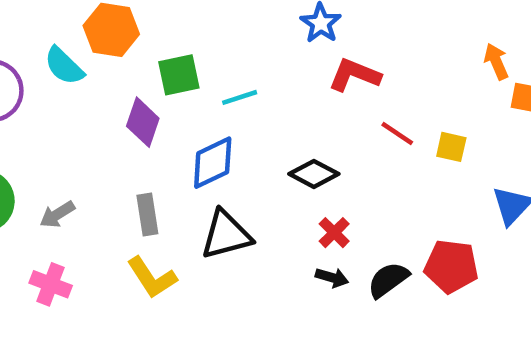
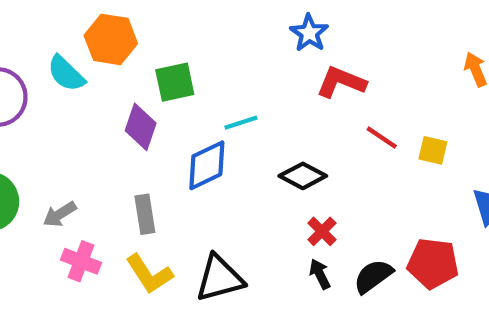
cyan line: (240, 97) -> (241, 123), moved
black triangle: (226, 235) -> (220, 278), moved
black arrow: (332, 278) -> (320, 274), turned -132
pink cross: (51, 284) -> (81, 261), moved

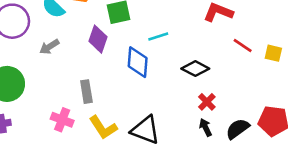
blue diamond: (207, 165) -> (138, 62), turned -60
gray arrow: (60, 214) -> (49, 47), moved
gray rectangle: (145, 214) -> (86, 92), moved
black triangle: (220, 278) -> (145, 130), turned 36

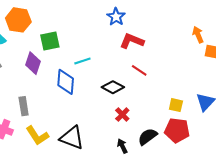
red line: (243, 45) -> (139, 70), moved
yellow square: (273, 53) -> (176, 105), moved
black arrow: (206, 127) -> (122, 146), moved

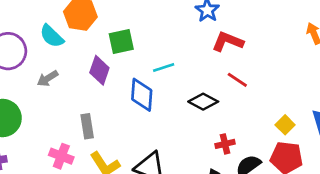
yellow square: (176, 105) -> (285, 125), turned 32
red cross: (122, 115) -> (225, 144), moved, turned 32

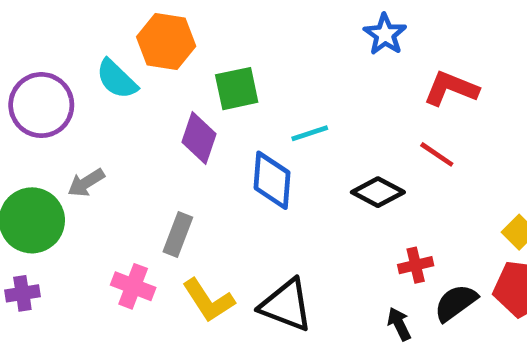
red L-shape: (228, 42) -> (451, 89), moved
gray arrow: (48, 78) -> (86, 183), moved
gray rectangle: (87, 126) -> (178, 235), turned 30

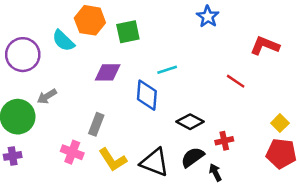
green square: (237, 89) -> (128, 32), moved
red L-shape: (451, 89) -> (265, 46), moved
purple diamond: (199, 138) -> (108, 72), turned 72
black diamond: (378, 192) -> (190, 122), moved
black semicircle: (456, 303) -> (193, 157), moved

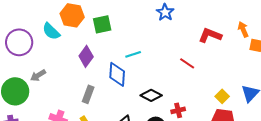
purple diamond: (108, 72) -> (86, 56), turned -55
gray rectangle: (96, 124) -> (88, 94), moved

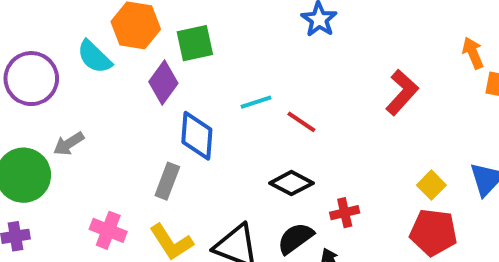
red L-shape: (210, 35) -> (402, 92), moved, turned 110
purple diamond: (86, 56) -> (163, 83), moved
red line: (187, 63) -> (301, 122), moved
blue diamond: (117, 74) -> (197, 136), moved

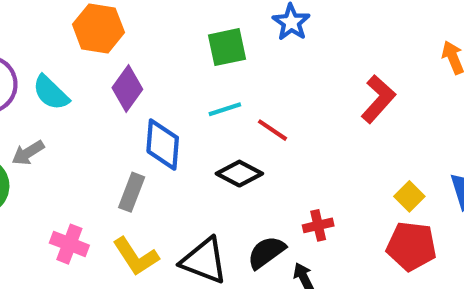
green square: (195, 43) -> (227, 47), moved
cyan semicircle: (94, 57) -> (51, 93), moved
black diamond: (291, 183) -> (239, 174), moved

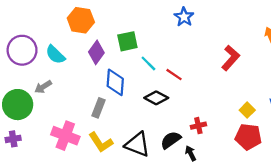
green square: (227, 47) -> (127, 41), moved
cyan line: (225, 109) -> (148, 63), turned 63
pink cross: (69, 244) -> (65, 136), size x1.4

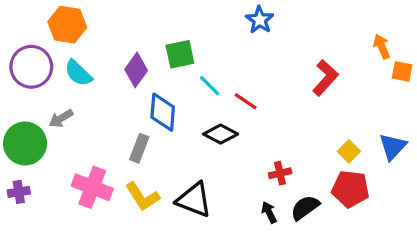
orange hexagon: (81, 20) -> (67, 25), moved
black semicircle: (171, 140) -> (305, 208), moved

